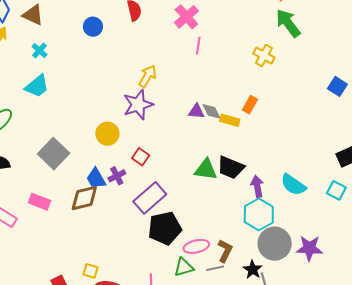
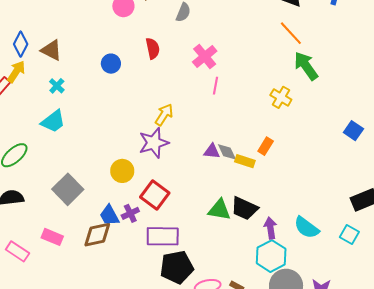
red square: (141, 157) -> (155, 195), size x1.6
purple rectangle: (150, 198) -> (163, 236), turned 40

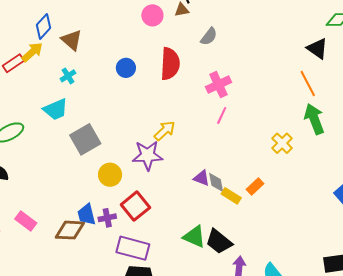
red semicircle: (153, 48) -> (170, 64), size x1.5
gray square: (68, 189) -> (85, 139), moved

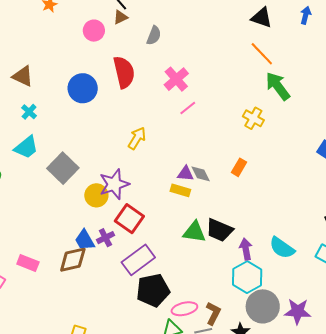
blue circle: (126, 68) -> (83, 88), size x1.5
pink line: (222, 115) -> (188, 108), turned 42
purple star: (148, 155) -> (114, 184), moved
yellow rectangle: (231, 196) -> (180, 190), moved
purple rectangle: (133, 248) -> (138, 260), turned -36

